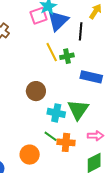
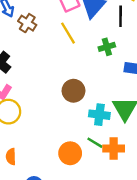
yellow line: (52, 52) -> (68, 33), moved
orange circle: (30, 155) -> (70, 153), moved

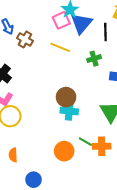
yellow line: (68, 33) -> (60, 47), turned -36
cyan cross: (99, 115) -> (69, 111), moved

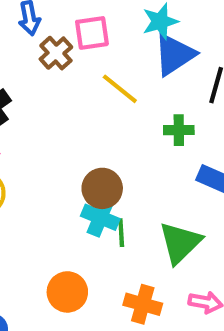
pink square: (61, 20) -> (92, 33), moved
green line: (85, 142) -> (121, 233), moved, turned 40

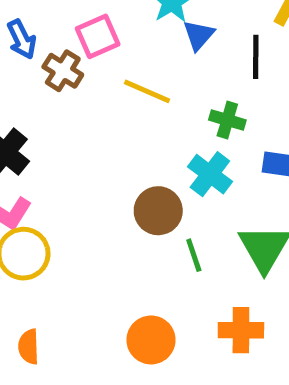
blue triangle: (174, 55) -> (199, 35), size x0.6
green cross: (179, 130) -> (227, 120), turned 32
cyan cross: (100, 217) -> (210, 174), moved, turned 30

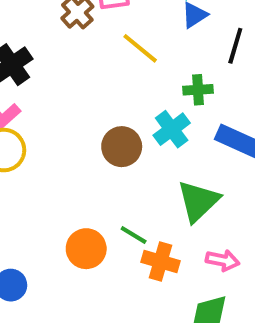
green cross: (227, 120) -> (198, 90), turned -36
green line: (194, 255) -> (134, 235), moved, turned -56

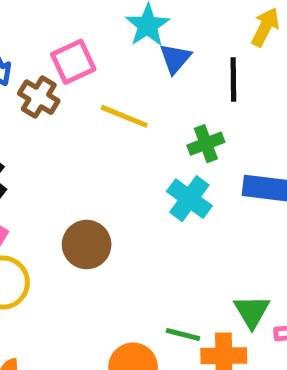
brown circle: (122, 147) -> (87, 245), moved
green triangle: (198, 201) -> (252, 311), moved, size x0.7

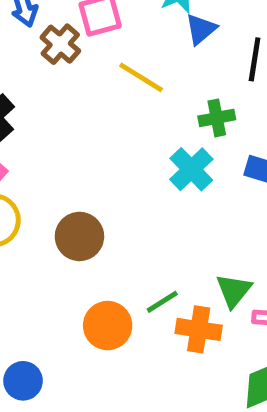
brown circle: (87, 245) -> (79, 236), moved
green line: (183, 335) -> (162, 302), turned -56

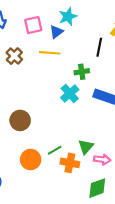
blue triangle: (201, 29) -> (56, 32), moved
brown cross: (60, 44) -> (14, 56), moved
yellow line: (141, 77) -> (50, 53), turned -30

